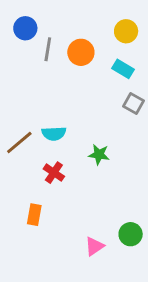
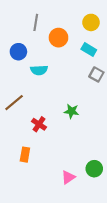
blue circle: (25, 28) -> (18, 52), moved
gray line: (48, 49) -> (36, 22), moved
cyan semicircle: (54, 133) -> (39, 70), moved

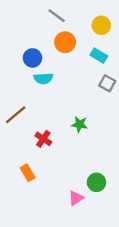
gray line: (36, 22) -> (57, 16), moved, turned -63
blue circle: (18, 52) -> (32, 58), moved
orange rectangle: (25, 155) -> (28, 173), turned -40
green circle: (94, 169) -> (96, 182), moved

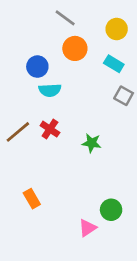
red cross: (43, 139) -> (50, 129), moved

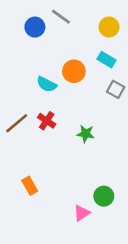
orange circle: (75, 48) -> (74, 71), moved
blue circle: (37, 67) -> (35, 27), moved
cyan semicircle: (50, 90) -> (47, 84), turned 30

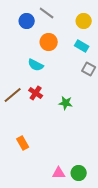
orange circle: (74, 71) -> (49, 42), moved
green circle: (104, 196) -> (79, 173), moved
pink triangle: (82, 213) -> (59, 173), moved, turned 32

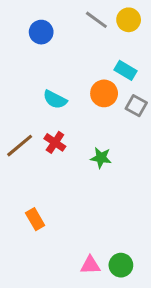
gray line: (47, 13) -> (96, 20), moved
yellow circle: (84, 21) -> (129, 20), moved
orange circle: (49, 42) -> (104, 93), moved

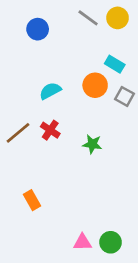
cyan semicircle: (55, 100) -> (50, 91), turned 125

